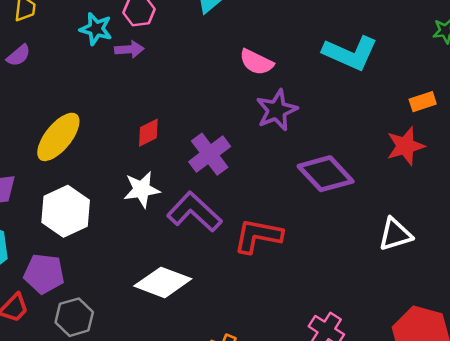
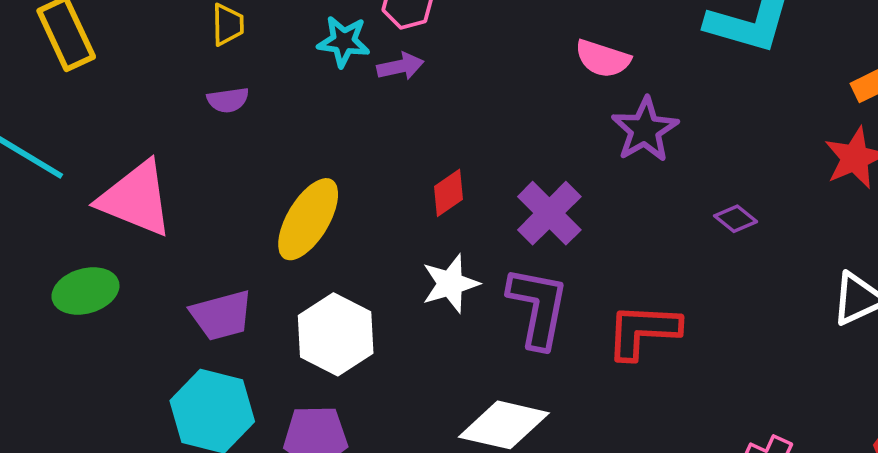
purple semicircle: (19, 55) -> (228, 100), turned 40
purple diamond: (326, 174) -> (736, 219), size x0.5
purple L-shape: (194, 212) -> (538, 307), turned 66

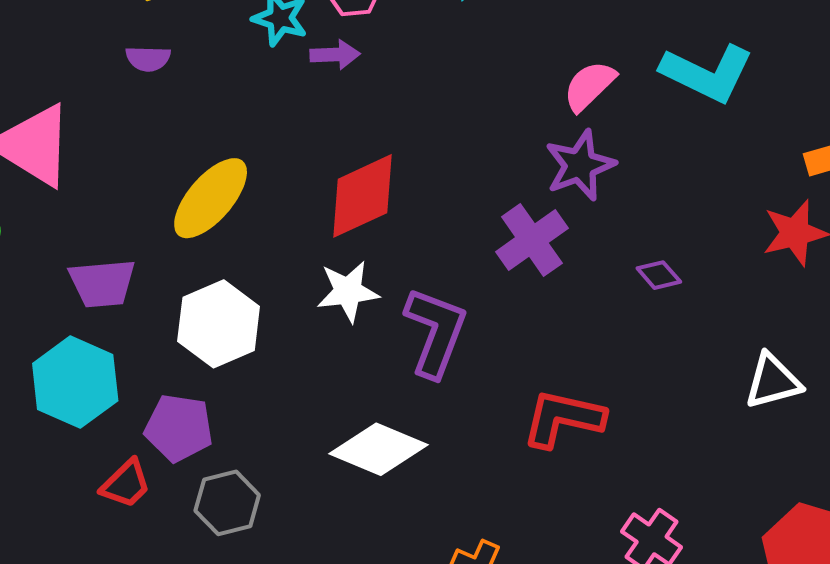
pink semicircle: (603, 59) -> (589, 86), moved, turned 108
red diamond: (449, 193) -> (362, 196), size x1.8
purple cross: (549, 213) -> (532, 240), moved
red L-shape: (643, 331) -> (563, 419), moved

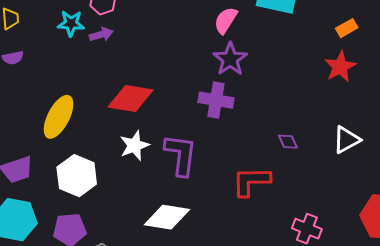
red diamond: (362, 196) -> (130, 98), turned 48
purple cross: (532, 240) -> (216, 100), turned -32
purple diamond: (659, 275) -> (288, 142), moved, turned 30

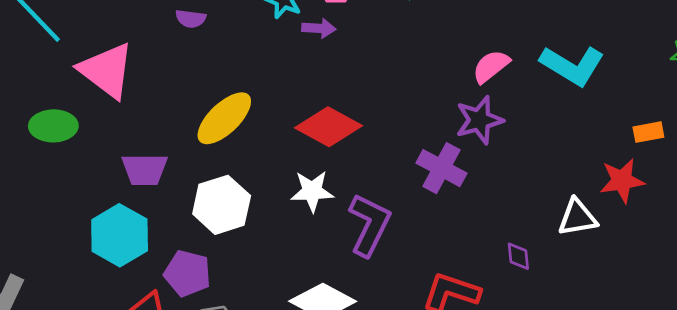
white triangle: (346, 140) -> (577, 217), moved

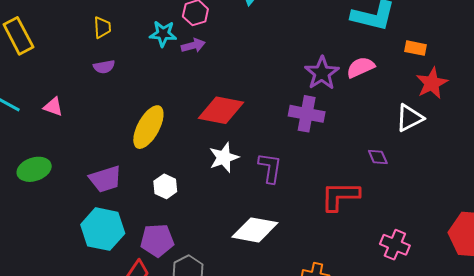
pink semicircle: (491, 66) -> (361, 67), moved, turned 32
pink triangle: (107, 70) -> (53, 107), moved, size x0.5
orange rectangle: (648, 132) -> (415, 48), moved, turned 40
white hexagon: (222, 205) -> (165, 186), size x0.6
purple L-shape: (369, 225) -> (270, 168), size x0.7

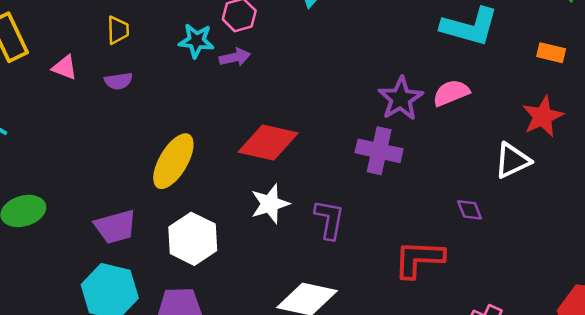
orange rectangle: (415, 48) -> (551, 53), moved
pink triangle: (53, 107) -> (65, 68), moved
white hexagon: (165, 186) -> (193, 239), size x1.6

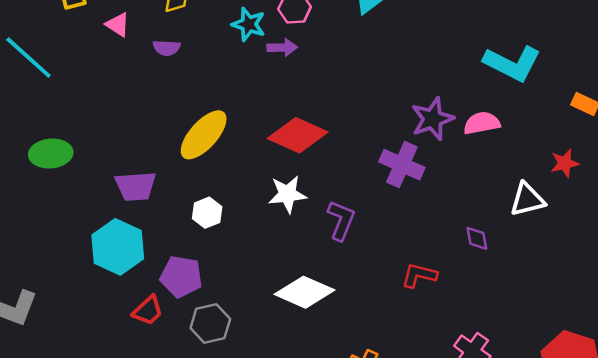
red star: (543, 116) -> (565, 163), size x0.7
white hexagon: (193, 239) -> (207, 213), size x0.6
red L-shape: (419, 259) -> (419, 275), size x0.7

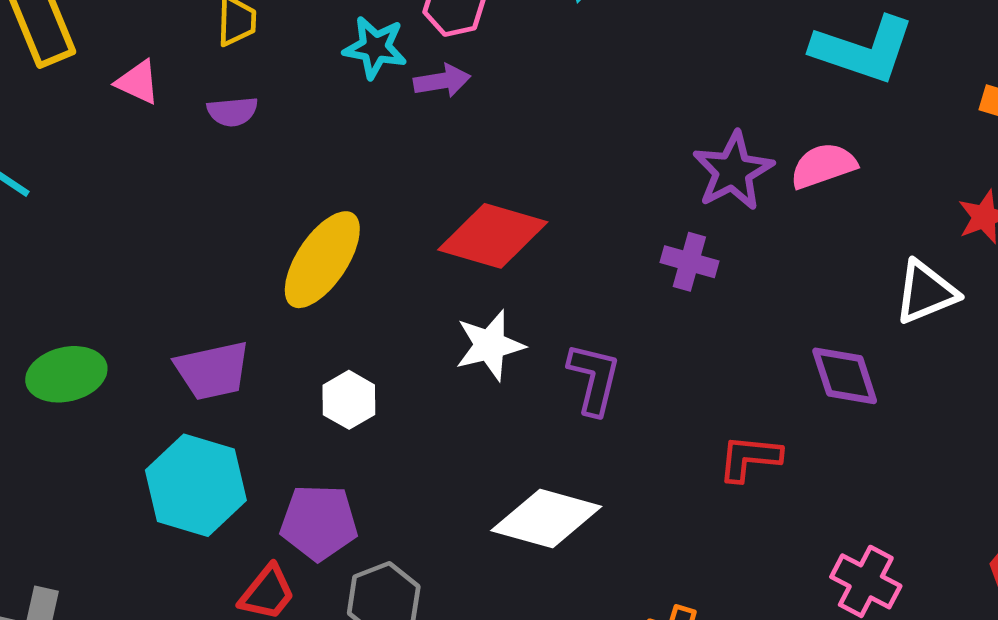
green ellipse: (51, 154) -> (66, 374), moved
purple cross: (402, 165) -> (689, 262), size x0.7
purple diamond: (477, 238) -> (845, 376), size x1.5

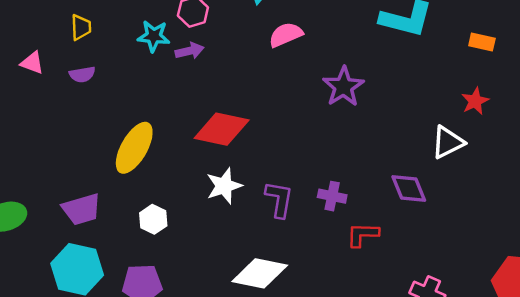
pink semicircle: (823, 166) -> (286, 35), moved
purple cross: (689, 262) -> (332, 196), moved

